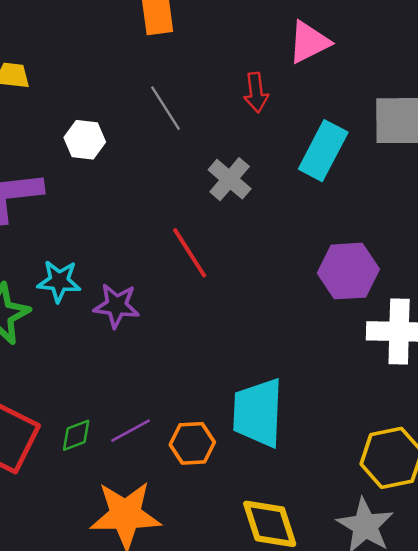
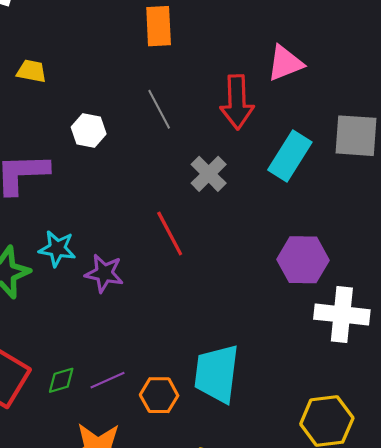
red arrow: (256, 92) -> (237, 102), size x1.6

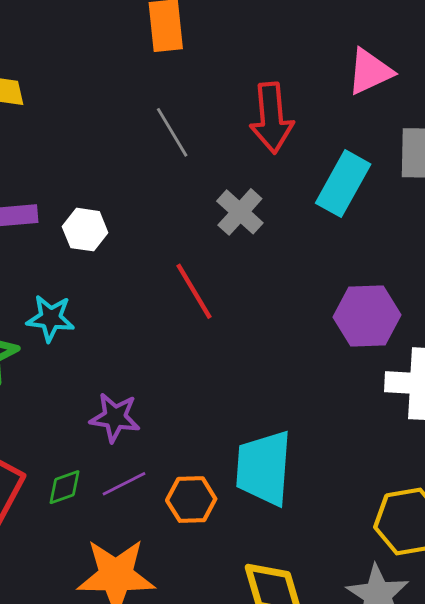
pink triangle: (285, 63) -> (370, 72), moved
white hexagon: (89, 131) -> (85, 230), moved
purple star: (104, 273) -> (115, 417), moved

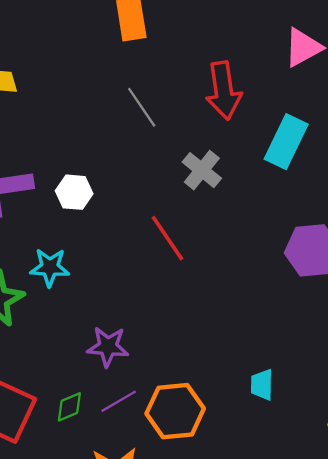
cyan trapezoid: (264, 468) -> (262, 385), moved, size x0.5
orange hexagon: (191, 500) -> (175, 411), size x1.4

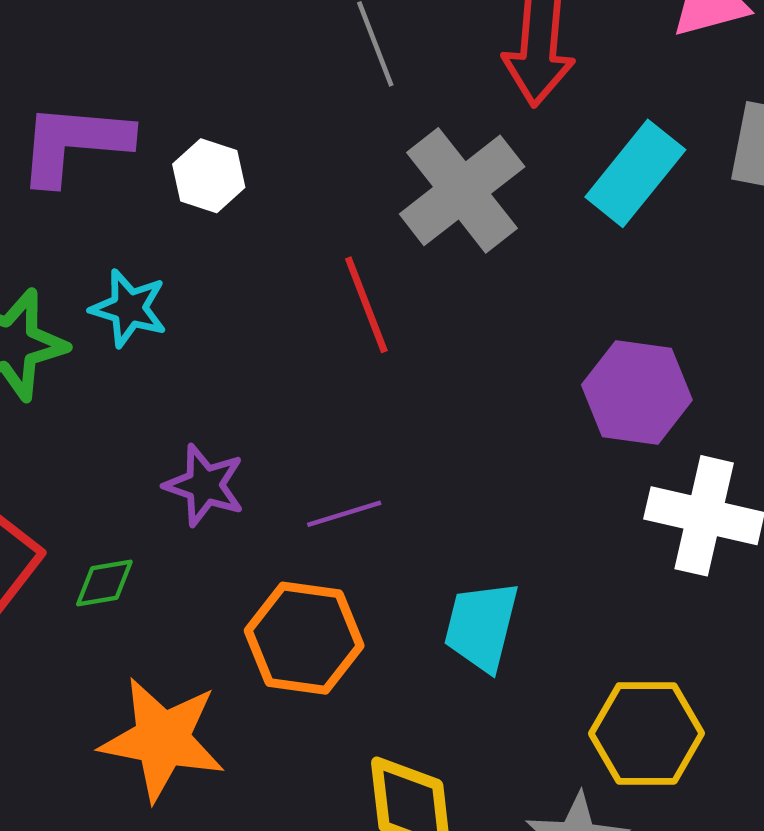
gray cross: (202, 170) -> (462, 190), size x1.6
cyan trapezoid: (262, 385) -> (481, 626), size x1.5
purple line: (119, 401) -> (344, 514), moved

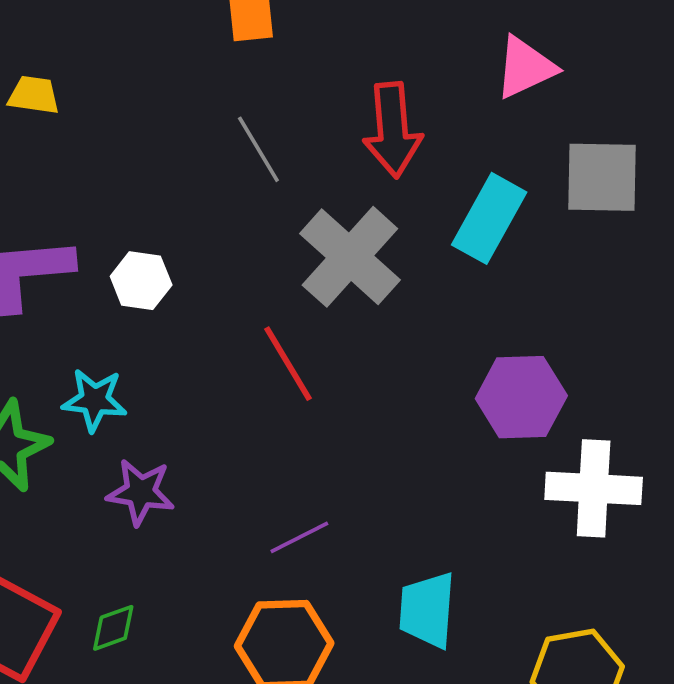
purple star: (205, 485) -> (141, 492), moved

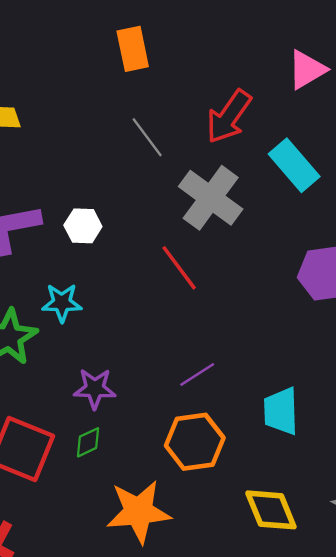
red arrow: (393, 130) -> (229, 117), turned 46
cyan rectangle: (489, 218) -> (294, 165), turned -64
purple star: (141, 492) -> (95, 389), moved

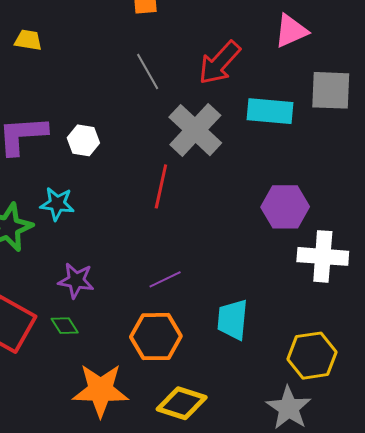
cyan rectangle: (294, 165) -> (270, 111), turned -51
red line: (179, 268) -> (161, 186), turned 42
green diamond: (88, 442) -> (65, 326), turned 76
yellow diamond: (271, 510) -> (182, 403), moved, turned -57

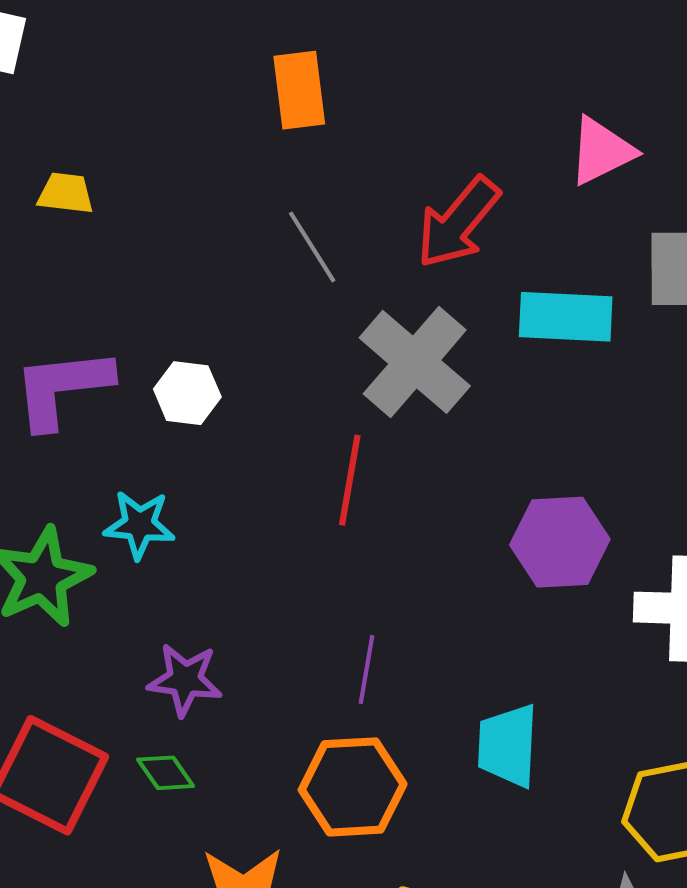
purple hexagon: (285, 207) -> (560, 542), moved
purple line: (165, 279) -> (366, 670), turned -52

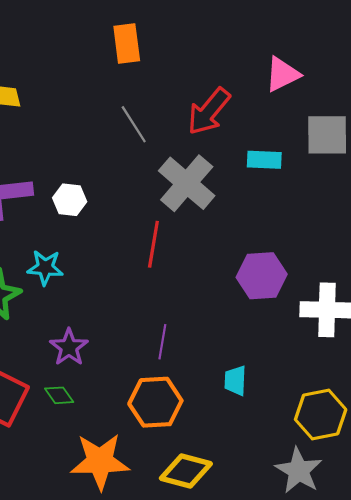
cyan rectangle: (566, 317) -> (264, 160), size x0.7
purple star: (185, 680) -> (69, 347), turned 30
cyan trapezoid: (508, 746) -> (235, 381), size x0.7

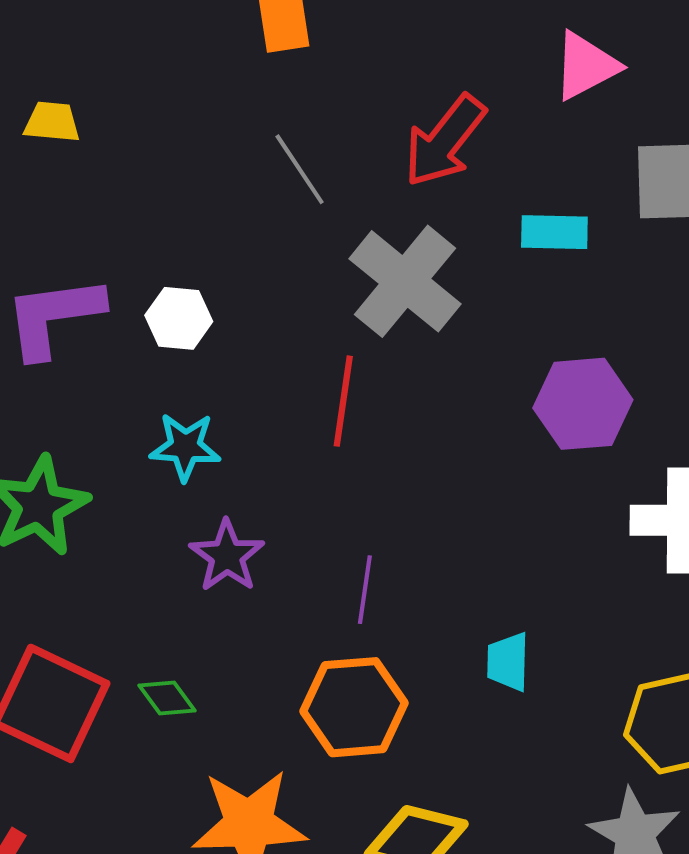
cyan star: (45, 268) -> (185, 447), moved
purple hexagon: (262, 276) -> (583, 404), moved
purple star: (69, 347) -> (227, 556), moved

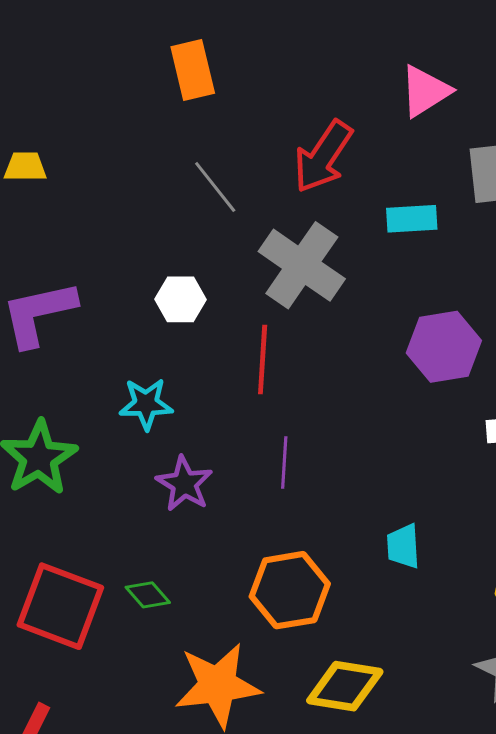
white hexagon: (179, 318) -> (180, 299), moved
purple line: (365, 590) -> (284, 462), moved

